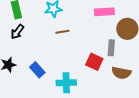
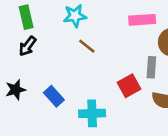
brown line: (62, 32) -> (87, 46), turned 48
red square: (94, 62) -> (129, 86), turned 36

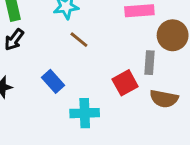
blue rectangle: (54, 96) -> (53, 81), moved

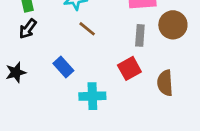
gray rectangle: (150, 63) -> (140, 35), moved
brown semicircle: (164, 99) -> (165, 83), turned 75

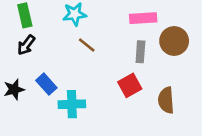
blue rectangle: (63, 67) -> (46, 84), moved
cyan cross: (92, 96) -> (72, 104), moved

